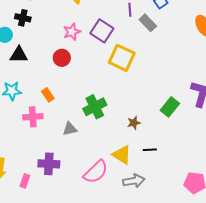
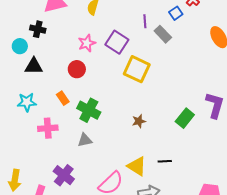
orange rectangle: (48, 95) -> (63, 98), moved
green cross: (95, 107) -> (89, 110), moved, turned -35
brown star: (134, 123) -> (139, 121), moved
purple cross: (49, 164) -> (64, 175), turned 35

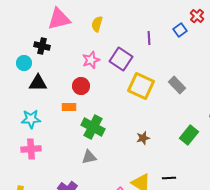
gray rectangle: (163, 34) -> (177, 85), moved
orange rectangle: (63, 98) -> (69, 107), moved, turned -56
pink cross: (48, 128) -> (31, 149), moved

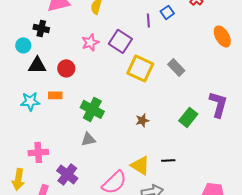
blue square: (180, 30) -> (167, 12), moved
red circle: (81, 86) -> (66, 68), moved
orange rectangle: (69, 107) -> (55, 95), moved
pink cross: (31, 149) -> (38, 152), moved

